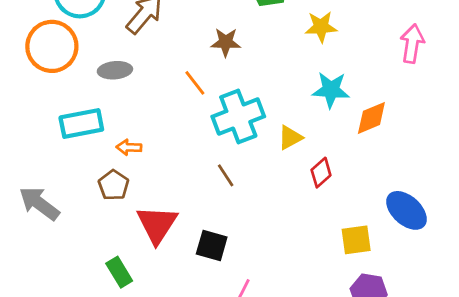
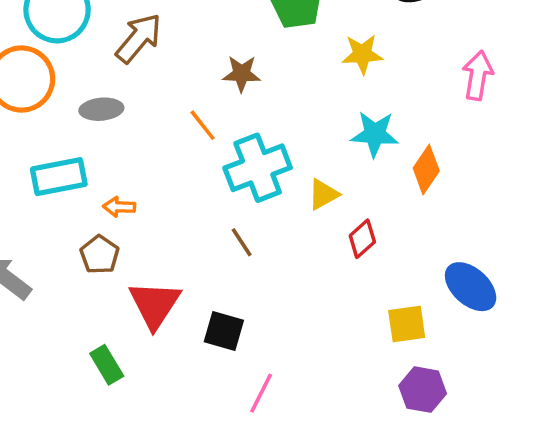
orange diamond: (371, 118) -> (426, 170), turned -33

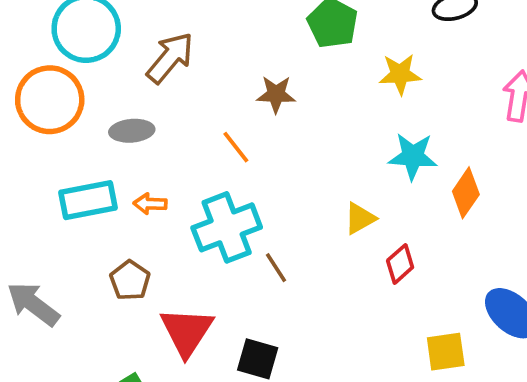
cyan cross: (258, 168) -> (227, 227), moved
orange arrow: (119, 207) -> (150, 204), moved

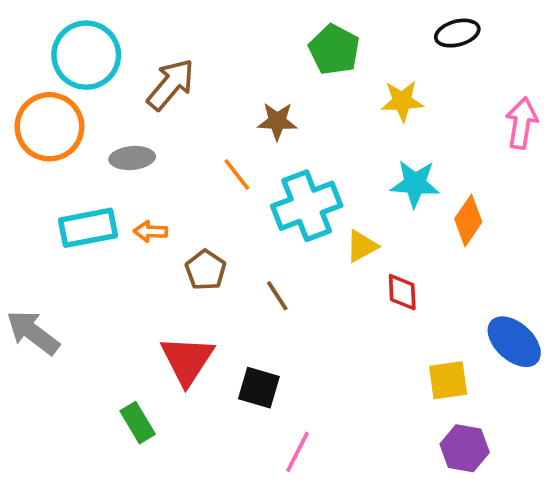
cyan cross: (227, 227) -> (307, 206), moved
red diamond: (400, 264) -> (402, 292), turned -51
brown pentagon: (130, 280) -> (206, 270), moved

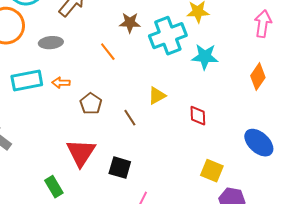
cyan cross: (307, 206) -> (168, 36), moved
orange diamond: (468, 220) -> (258, 77), moved
yellow triangle: (362, 246) -> (157, 96), moved
yellow square: (448, 380) -> (212, 171), moved, turned 30

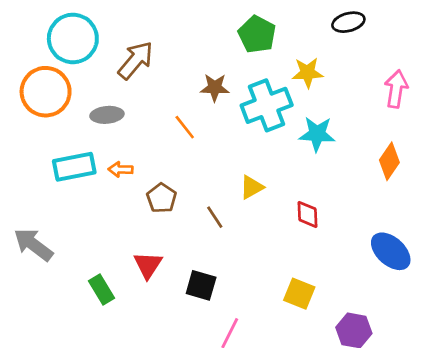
red triangle: (81, 153) -> (148, 265), size x0.7
yellow square: (212, 171) -> (299, 294), moved
green rectangle: (54, 187) -> (102, 289), moved

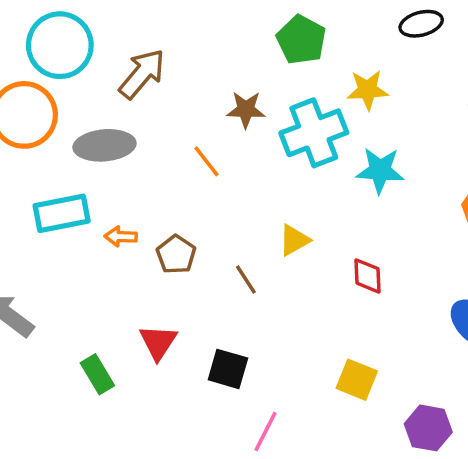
gray ellipse: (107, 115) -> (105, 145), size x1.4
orange arrow: (121, 169) -> (121, 237), moved

